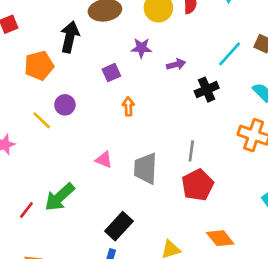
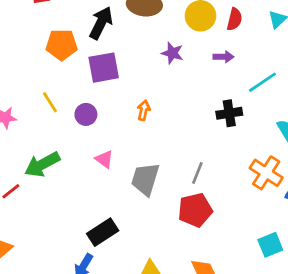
purple arrow: (176, 64) -> (224, 57), moved
purple square: (111, 73) -> (104, 68), moved, size x1.6
purple circle: (65, 105) -> (86, 114), moved
green arrow: (60, 197) -> (42, 164), moved

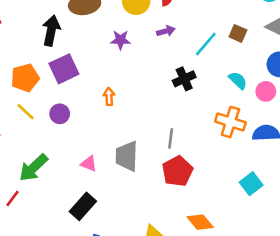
orange pentagon: (62, 45) -> (25, 78), moved
pink triangle: (104, 159) -> (89, 164), moved
black rectangle: (103, 232) -> (83, 206), moved

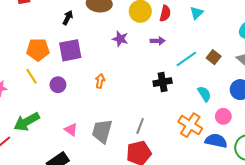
black arrow: (51, 31) -> (68, 18), size x0.6
pink circle: (266, 91) -> (223, 116), moved

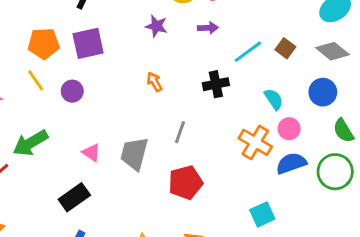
orange arrow: (100, 81) -> (154, 82), moved, turned -40
pink circle: (223, 116) -> (289, 129), moved
gray line: (140, 126) -> (180, 132), moved
blue semicircle: (216, 141) -> (291, 163), turned -30

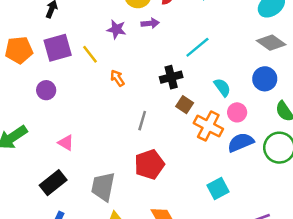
purple arrow: (208, 28) -> (150, 23), moved
brown square: (285, 48) -> (185, 105), moved
yellow line: (36, 80) -> (90, 54), moved
gray trapezoid: (134, 154) -> (103, 187), moved

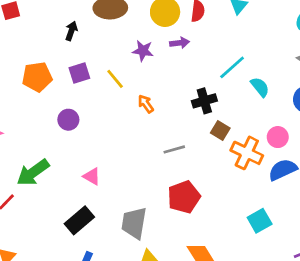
purple square: (58, 48) -> (79, 73), size x0.7
cyan semicircle: (222, 87) -> (260, 87), moved
gray line: (142, 121) -> (174, 149), turned 60

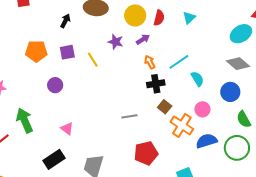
purple arrow: (180, 43) -> (143, 39), turned -32
orange arrow: (146, 104) -> (150, 62), moved
pink circle: (278, 137) -> (202, 109), moved
green arrow: (33, 173) -> (25, 120), turned 95
red pentagon: (184, 197) -> (146, 153), moved

